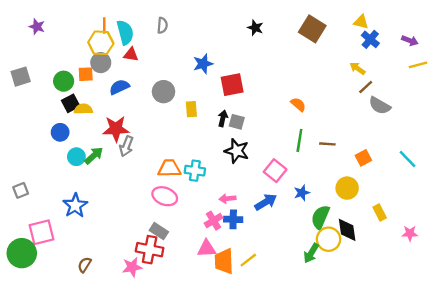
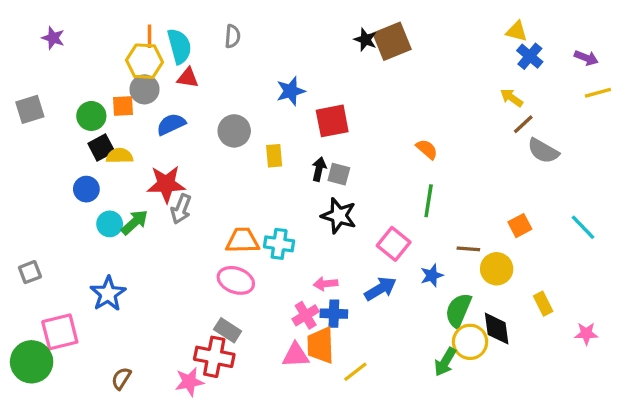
brown square: (312, 29) -> (392, 41), moved, turned 36
brown line: (327, 144) -> (468, 249), moved
orange trapezoid: (224, 261) -> (321, 345), moved

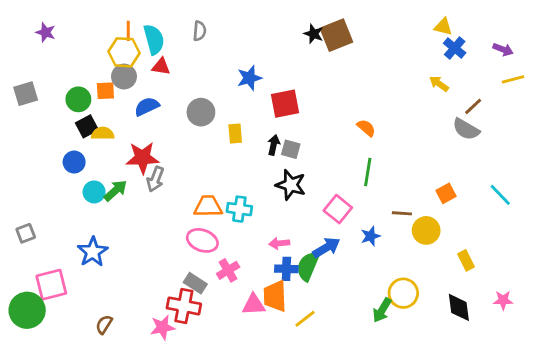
brown line: (523, 124) -> (473, 106), moved
green semicircle: (458, 310) -> (308, 266), moved
pink cross: (306, 315) -> (228, 270), moved
black diamond: (497, 329) -> (459, 307), moved
pink star: (586, 334) -> (503, 300), moved

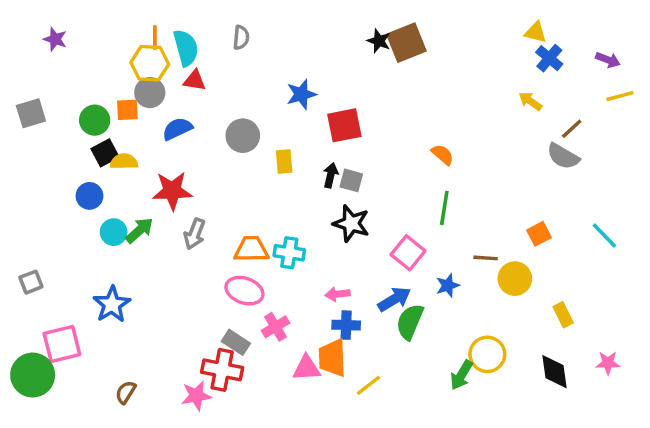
gray arrow: (155, 179) -> (195, 234), moved
green semicircle: (308, 266) -> (410, 322), moved

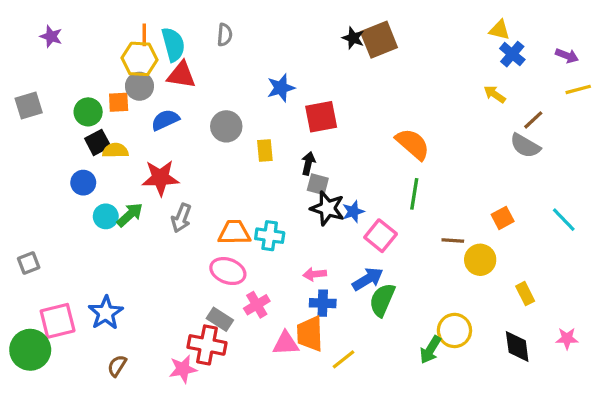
red triangle: (195, 81) -> (181, 75), size x1.4
orange semicircle: (443, 155) -> (413, 144), size x1.6
gray square: (351, 180) -> (318, 184), moved
blue star: (448, 285) -> (353, 212), moved
blue star: (112, 304) -> (106, 313), moved

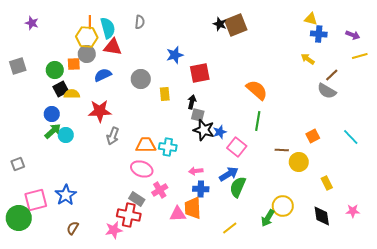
blue cross: (512, 54) -> (319, 34), turned -35
green arrow: (130, 215) -> (53, 131), moved
yellow line: (344, 359) -> (230, 228), moved

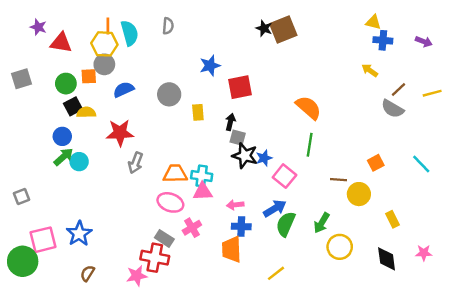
red triangle: (113, 47) -> (61, 43), moved
yellow line: (360, 56) -> (432, 93), moved
pink triangle: (178, 214) -> (203, 192), moved
green arrow: (268, 218) -> (322, 223), moved

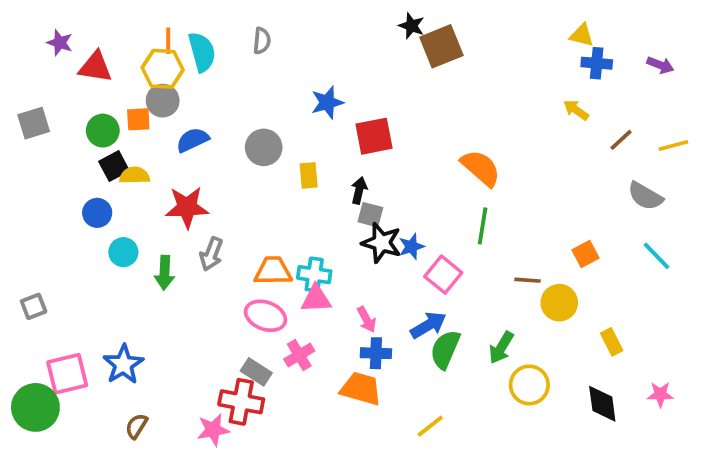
black star: (264, 28) -> (411, 26), moved
gray semicircle: (393, 109) -> (645, 196), moved
green arrow: (63, 157) -> (165, 273), moved, turned 135
pink arrow: (235, 205) -> (367, 319), turned -112
orange trapezoid: (232, 249) -> (361, 389), turned 108

